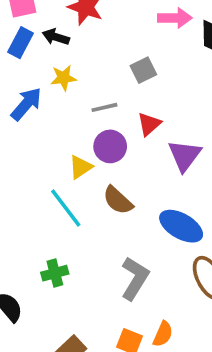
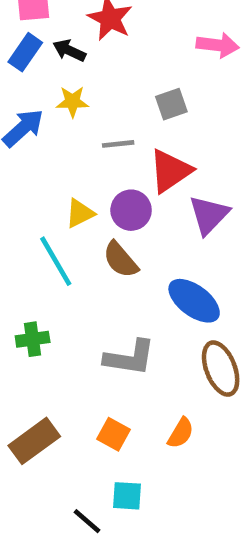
red triangle: (149, 124) -> (170, 171), size x1.5
purple circle: (110, 146) -> (131, 210), moved
gray L-shape: (135, 278) -> (130, 358), turned 60
orange semicircle: (163, 334) -> (181, 433), moved

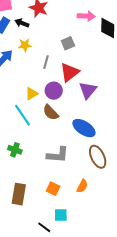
gray line: (118, 144) -> (46, 62), turned -64
green cross: (33, 339) -> (15, 150), turned 32
brown rectangle: (34, 441) -> (19, 194), turned -40

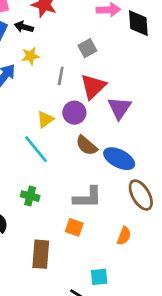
brown semicircle: (51, 112) -> (87, 145), moved
orange square: (53, 189) -> (74, 227), moved

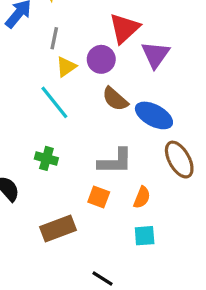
gray line: (61, 76) -> (54, 38), moved
orange semicircle: (124, 236) -> (142, 197), moved
brown rectangle: (41, 254) -> (58, 229), turned 64
cyan square: (99, 277) -> (145, 236), moved

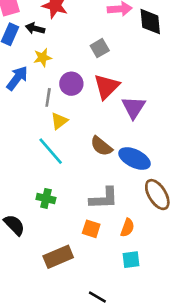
purple circle: (101, 59) -> (71, 84), moved

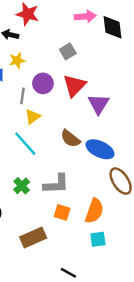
green cross: (46, 198) -> (22, 186), turned 35
gray L-shape: (104, 198) -> (56, 184), moved
orange semicircle: (127, 228) -> (94, 211), size x1.5

